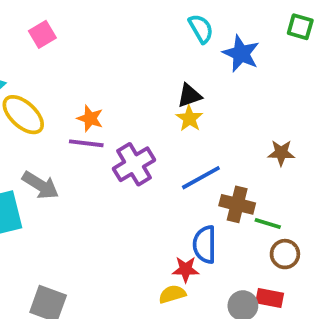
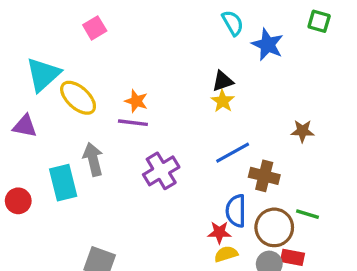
purple cross: (134, 164) -> (161, 171), moved
gray arrow: (40, 185) -> (93, 159), turned -136
green line: (268, 223) -> (307, 214), moved
brown circle: (285, 254) -> (274, 227), moved, size x1.5
yellow semicircle: (172, 294) -> (226, 254), moved

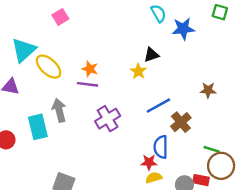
blue star: (268, 45) -> (183, 29), turned -30
yellow star: (223, 101) -> (138, 71), moved
brown cross: (264, 176) -> (181, 122), turned 36
brown circle: (274, 227) -> (221, 166), moved

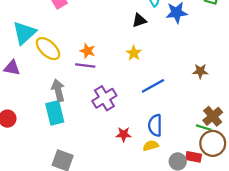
black triangle: (151, 55) -> (139, 20), moved
brown cross: (181, 122) -> (213, 116), moved
cyan rectangle: (38, 127) -> (55, 113), moved
red star: (149, 162) -> (124, 134), moved
yellow semicircle: (154, 178) -> (151, 146), moved

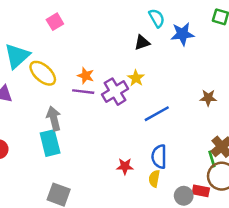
purple cross: (104, 98) -> (115, 92), moved
green line: (204, 128) -> (212, 159), turned 56
yellow semicircle: (151, 146) -> (154, 179), turned -63

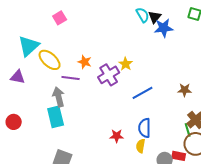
black triangle: (142, 43) -> (155, 17), moved, turned -32
purple line: (83, 92) -> (71, 78), moved
brown star: (208, 98) -> (185, 90), moved

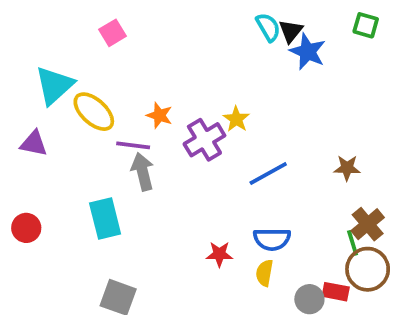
blue star: (164, 28) -> (308, 52), turned 30
gray arrow: (59, 97) -> (143, 172), moved
blue semicircle: (145, 128) -> (272, 239), turned -90

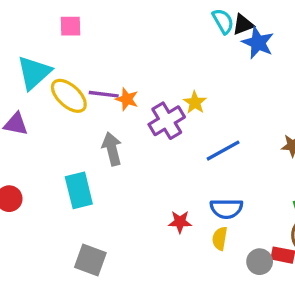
black triangle: (291, 31) -> (243, 25), turned 30
pink square: (113, 33) -> (71, 26), moved, turned 30
purple line: (133, 145) -> (104, 94), moved

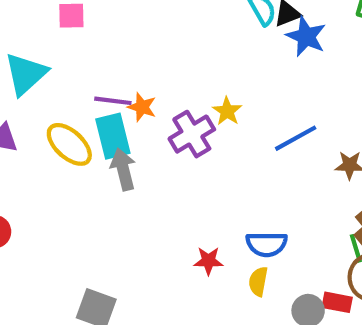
yellow ellipse: (69, 96) -> (69, 144), moved
blue line: (223, 151) -> (296, 138), moved
cyan rectangle: (79, 190) -> (113, 136), moved

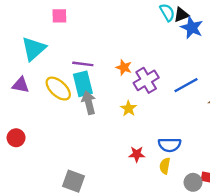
orange star: (142, 107) -> (124, 67), moved
yellow star: (227, 111) -> (129, 108), moved
purple cross: (192, 134) -> (146, 80), moved

